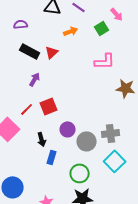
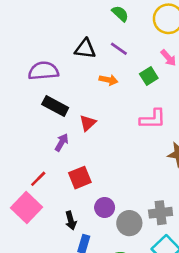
purple semicircle: (21, 24) -> (43, 71), size x1.6
orange arrow: (71, 31) -> (109, 80), turned 32
red triangle: (52, 52) -> (88, 123), moved
red line: (27, 109) -> (38, 179), moved

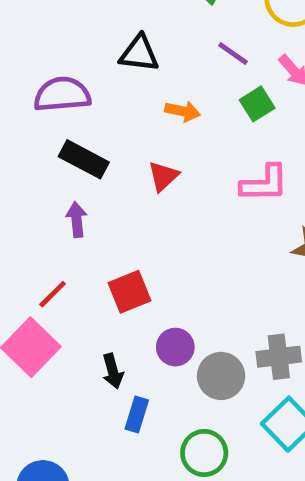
purple line: (119, 49) -> (233, 53), moved
red triangle: (88, 123) -> (163, 176), moved
purple arrow: (62, 142) -> (77, 220), moved, turned -36

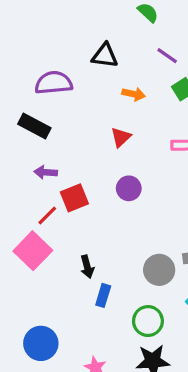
black rectangle: (84, 159) -> (34, 126), moved
purple arrow: (77, 220) -> (46, 172), moved, turned -80
red square: (130, 292) -> (74, 198), moved
purple circle: (175, 347) -> (129, 188), moved

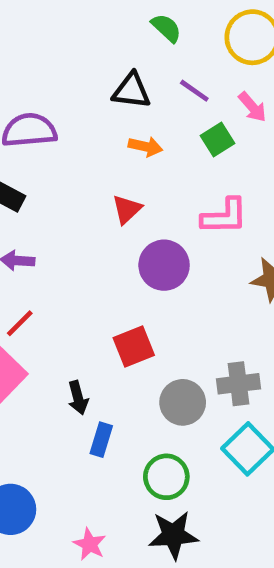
black triangle: (105, 56) -> (131, 91), moved
purple circle: (129, 188) -> (164, 265), moved, size x1.4
red square: (74, 198) -> (134, 347), moved

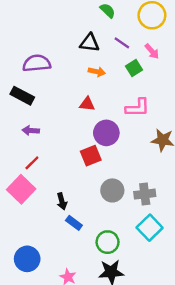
red triangle: (127, 209) -> (87, 104), turned 49
red square: (134, 347) -> (91, 156), moved
gray circle: (183, 402) -> (112, 190), moved
blue rectangle: (101, 440) -> (74, 223), turned -70

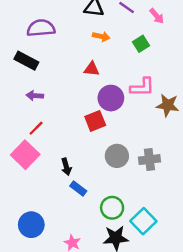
green square: (134, 68) -> (141, 44), moved
pink L-shape: (138, 108) -> (142, 87), moved
cyan square: (150, 228) -> (143, 221), moved

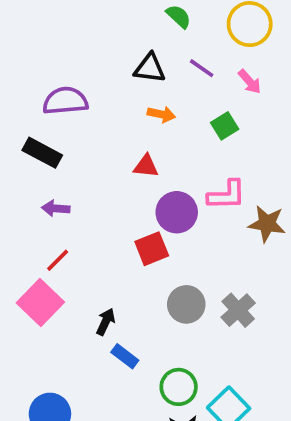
gray cross: (149, 160) -> (238, 310), turned -35
black arrow: (66, 167) -> (106, 322), turned -140

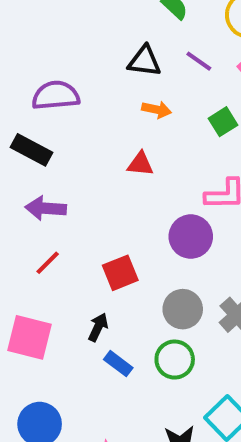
purple arrow: (56, 208) -> (46, 208), size x1.4
purple circle: (177, 212) -> (191, 237), moved
red square: (152, 249) -> (120, 273), moved
pink square: (40, 302) -> (30, 337), moved, turned -30
green circle: (179, 387) -> (175, 360), moved

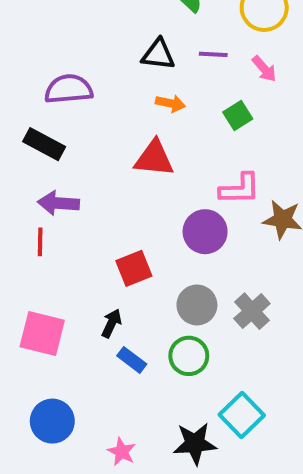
purple line: (199, 61) -> (213, 54), turned -32
red triangle: (140, 164) -> (154, 158), size x1.5
red line: (48, 263) -> (40, 242), moved, turned -44

